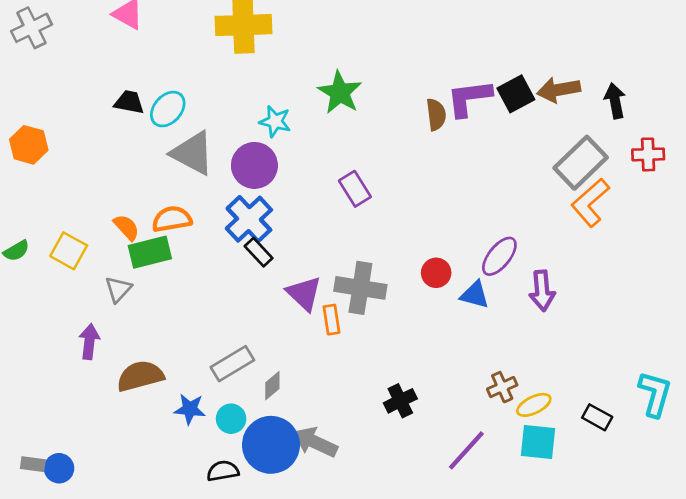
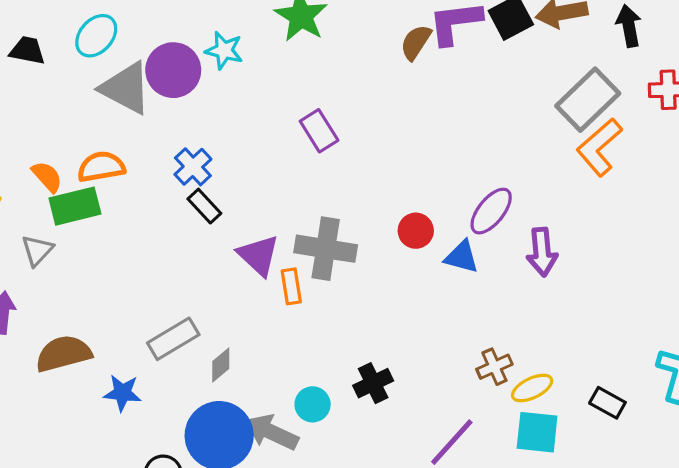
black trapezoid: (129, 102) -> (27, 50), moved
brown semicircle: (436, 115) -> (416, 42), turned -140
purple circle: (254, 165) -> (173, 70), moved
blue cross: (249, 219) -> (193, 167), size x0.7
cyan circle: (231, 419) -> (313, 404), moved

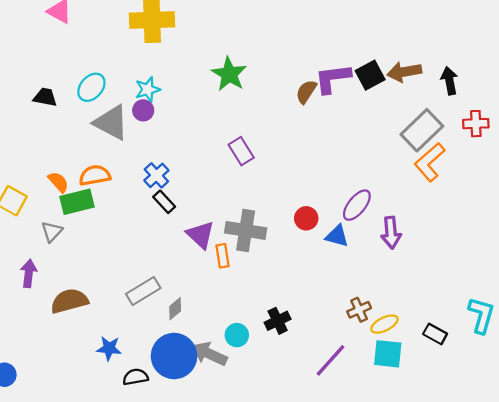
cyan star: (224, 50) -> (148, 89), moved, turned -30
purple circle: (173, 70) -> (143, 110), size x0.6
blue star: (122, 393) -> (109, 348), moved

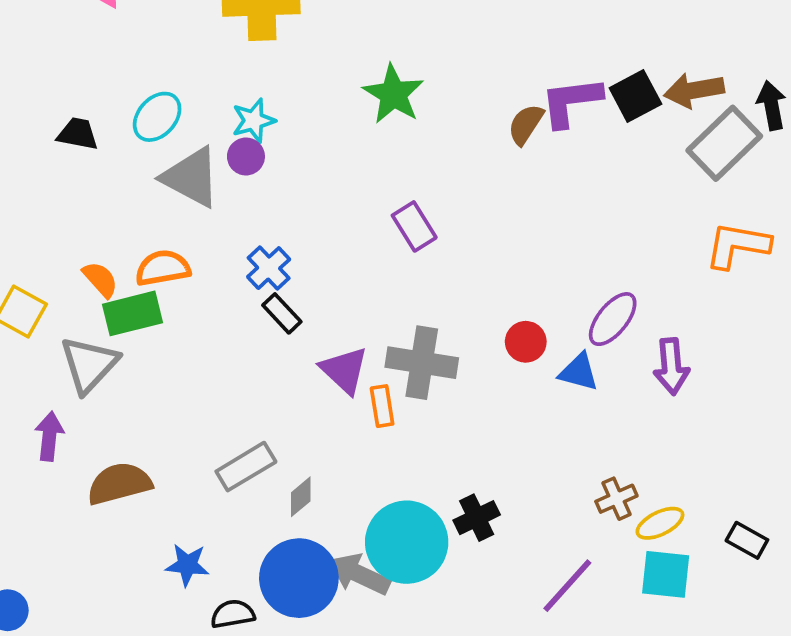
gray rectangle: (422, 130) -> (724, 143), moved
orange L-shape: (430, 162) -> (737, 245), turned 51
gray triangle: (52, 232) -> (89, 364), size x1.6
cyan circle: (237, 335) -> (407, 542), size x2.0

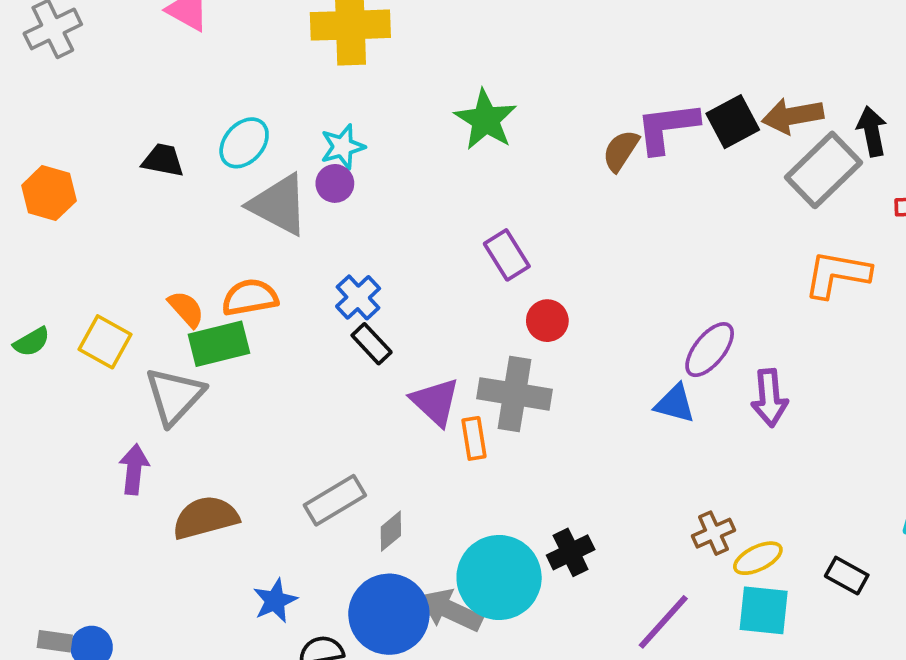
red circle: (526, 342) -> (547, 321), moved
blue star: (187, 565) -> (275, 601), turned -30

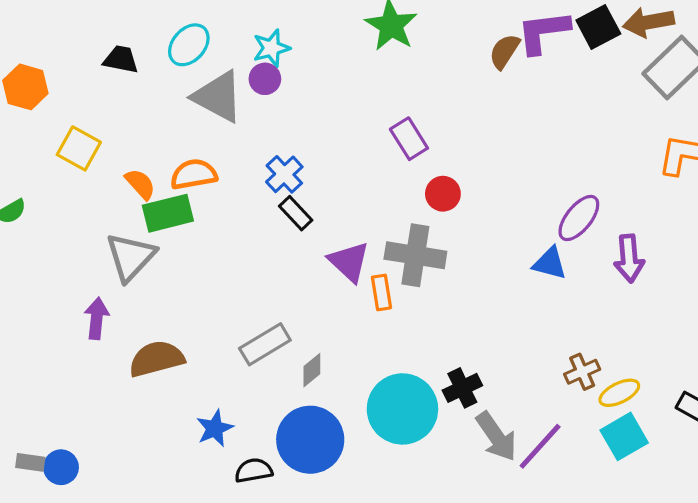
yellow square: (105, 342) -> (79, 148), moved
gray arrow: (451, 610) -> (496, 436), moved, turned -150
cyan square: (764, 610) -> (624, 436), turned -36

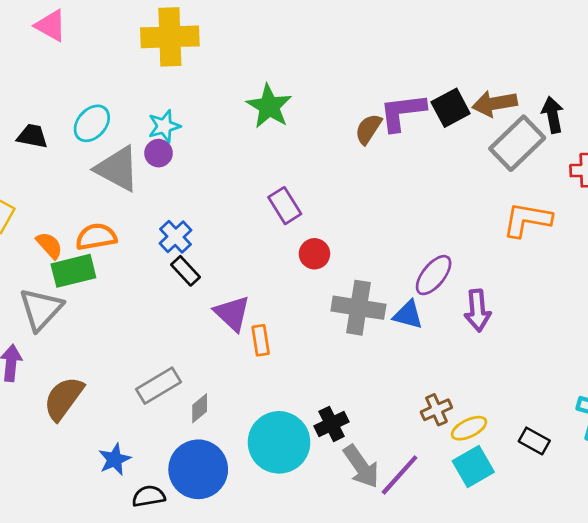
gray cross: (415, 255) -> (358, 308), moved
brown semicircle: (156, 359) -> (64, 398), turned -39

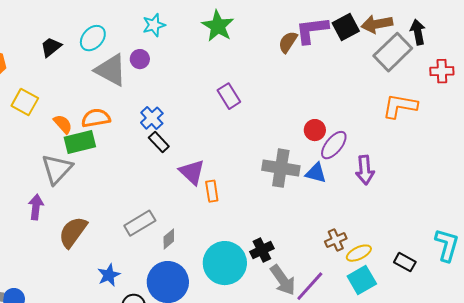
cyan star: (164, 126) -> (154, 25), moved
black trapezoid: (32, 136) -> (51, 47), turned -50
red circle: (314, 254) -> (315, 130), moved

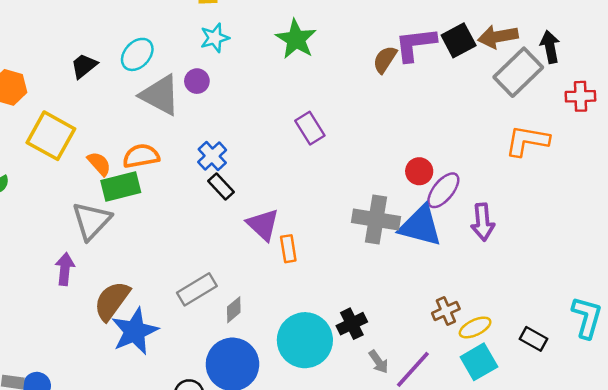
yellow square: (25, 102) -> (51, 136), size x1.4
blue triangle: (316, 173) -> (420, 226), size x1.6
blue star: (109, 275) -> (135, 331), moved, size x1.6
gray arrow: (283, 280) -> (379, 362), size x0.6

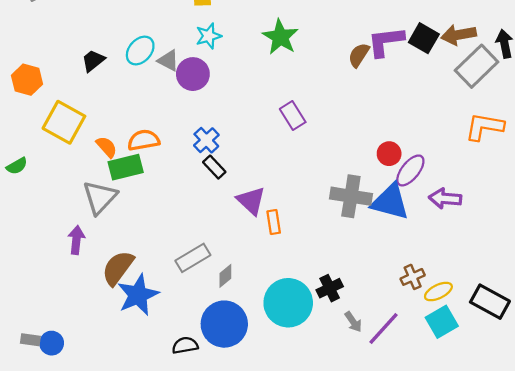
black square: (459, 40) -> (424, 38), turned -32
purple circle: (197, 81) -> (193, 74), size x1.5
gray triangle: (160, 95) -> (168, 61), moved, size x0.6
purple arrow: (483, 222) -> (445, 198), turned 100
black rectangle: (533, 339) -> (490, 302), size x1.6

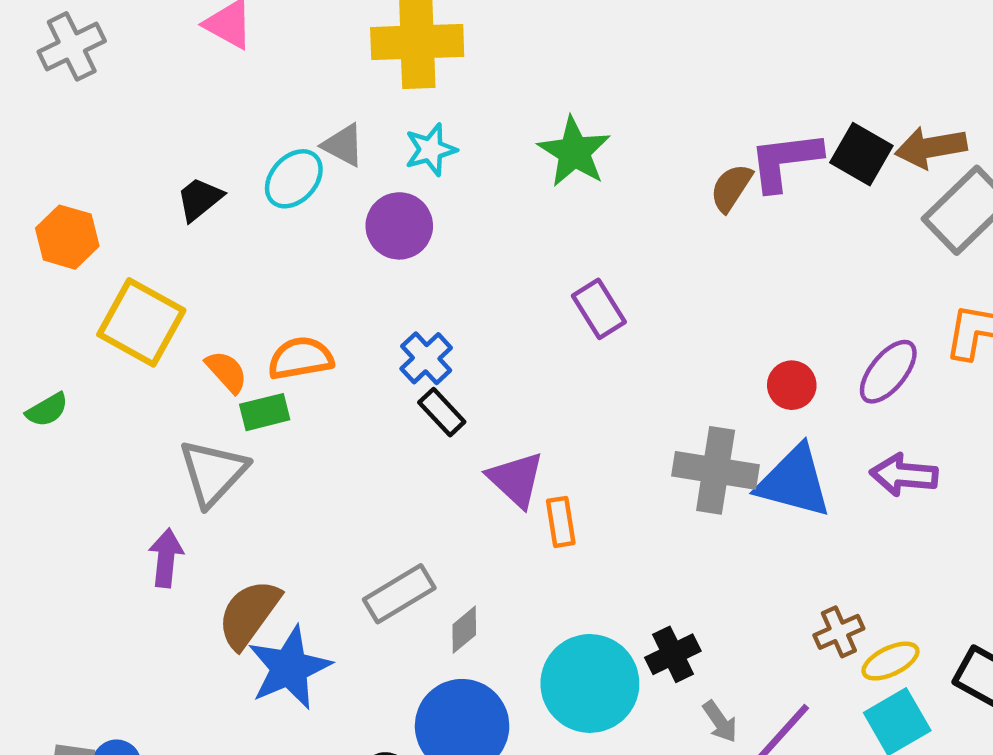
gray triangle: (168, 61) -> (343, 145), moved
green rectangle: (126, 167) -> (265, 412), size x0.7
purple ellipse: (410, 170) -> (888, 372), moved

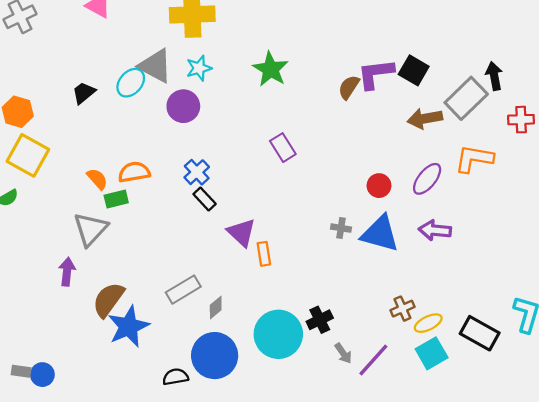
gray triangle: (343, 145) -> (155, 66), size x1.6
brown arrow: (931, 147) -> (425, 118), moved
yellow square: (141, 322) -> (28, 155), moved
gray cross: (716, 470) -> (341, 228), size x0.5

